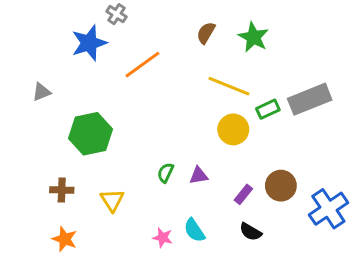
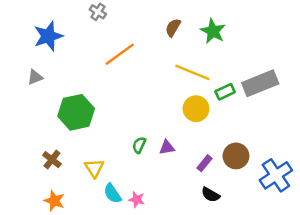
blue star: (89, 43) -> (48, 36), moved
brown cross: (62, 190) -> (52, 160), turned 36
cyan semicircle: (194, 230) -> (112, 193), moved

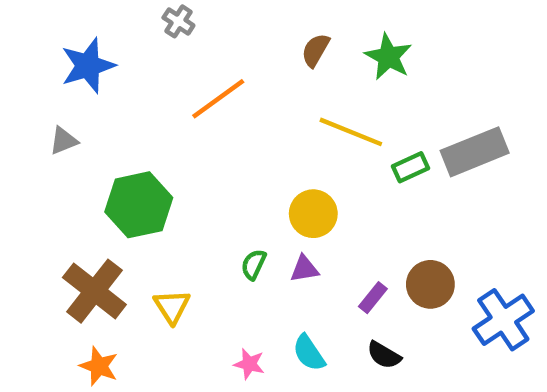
yellow circle: (196, 109) -> (313, 214), moved
brown cross: (52, 160) -> (94, 291), size x1.8
cyan semicircle: (112, 193) -> (309, 353), moved

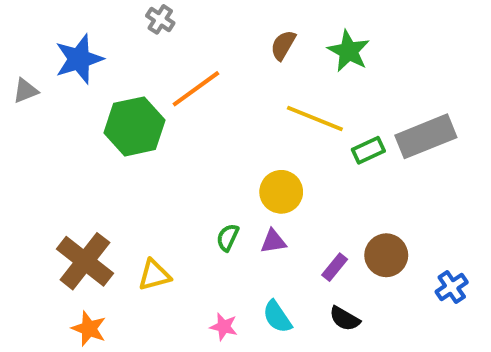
gray triangle: (64, 141) -> (25, 91), moved
green hexagon: (139, 205) -> (135, 126), moved
yellow triangle: (172, 306) -> (154, 275), turned 48
blue cross: (503, 320) -> (452, 287), size x0.6

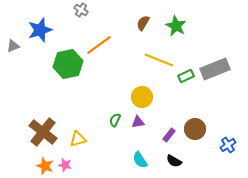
pink star: (224, 327) -> (65, 165), moved

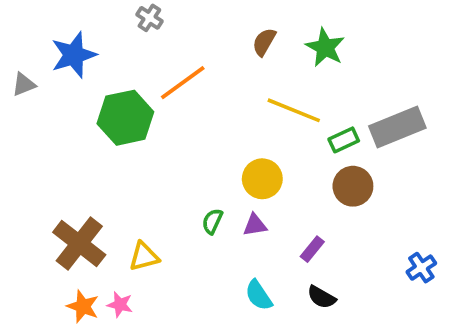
brown circle: (195, 129) -> (353, 186), moved

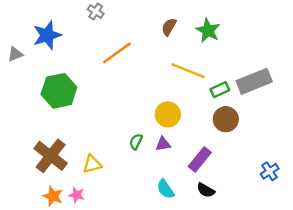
green hexagon: (125, 118) -> (59, 91), moved
purple rectangle: (312, 249) -> (200, 159), size x1.5

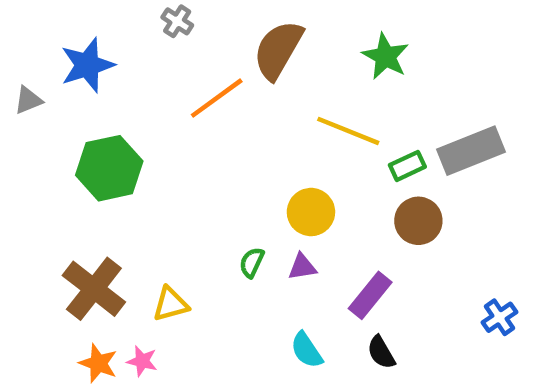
brown semicircle: (169, 27) -> (278, 50), moved, size x1.8
black semicircle: (206, 190) -> (381, 352), turned 30

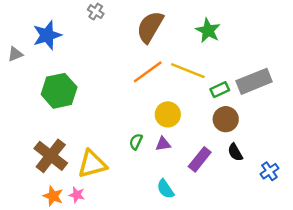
orange line: (217, 98) -> (148, 72), moved
yellow triangle: (171, 304) -> (92, 164), size x1.5
black semicircle: (381, 352) -> (235, 152), moved

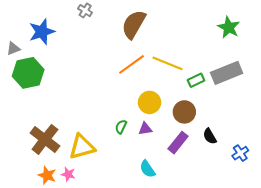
green star: (208, 31) -> (229, 27), moved
green hexagon: (59, 91) -> (28, 73), moved
brown circle: (226, 119) -> (184, 112), moved

